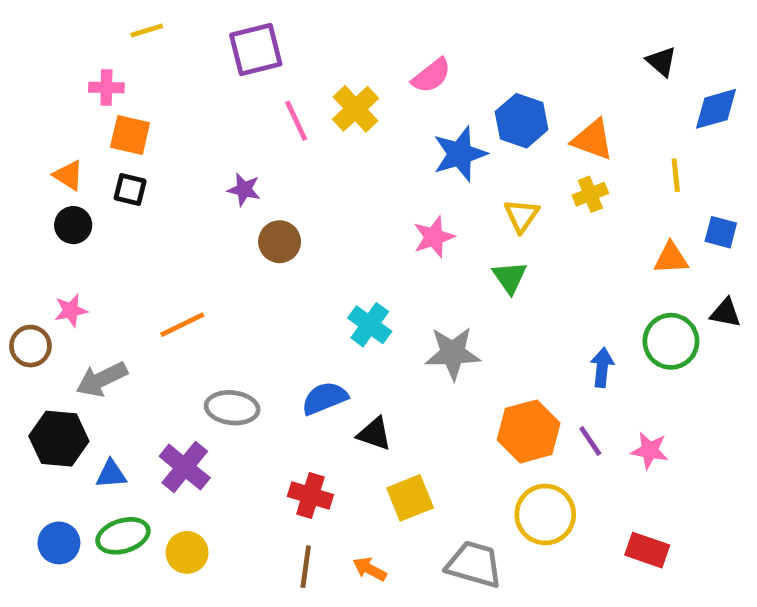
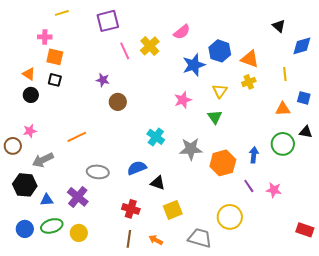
orange hexagon: (529, 431) -> (223, 163), moved
red rectangle: (647, 550) -> (305, 230), moved

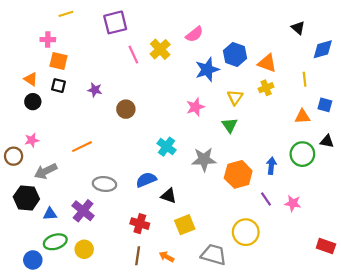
purple star: (103, 80) -> (95, 90), moved
blue circle: (25, 229) -> (33, 260), moved

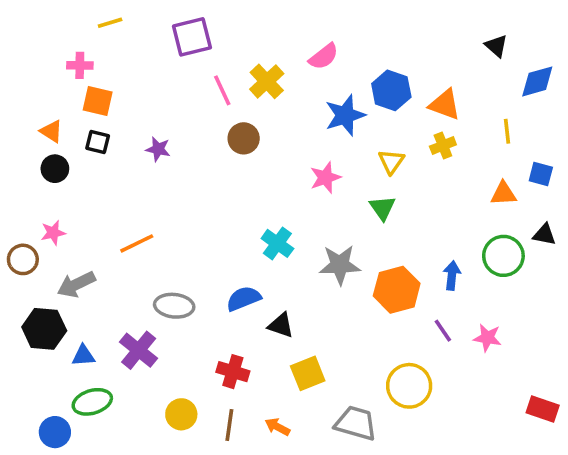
brown circle: (126, 109) -> (244, 138), moved
yellow circle: (84, 249) -> (181, 414), moved

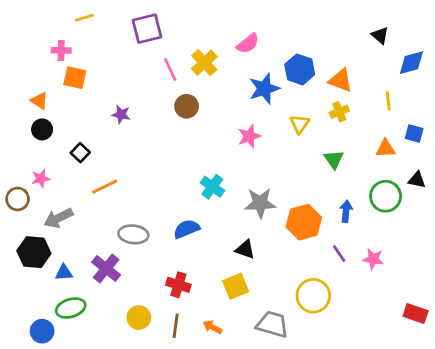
black square: (98, 142) -> (80, 153), moved, turned 30
green triangle: (382, 208) -> (334, 159), moved
black triangle: (281, 325) -> (245, 249), moved

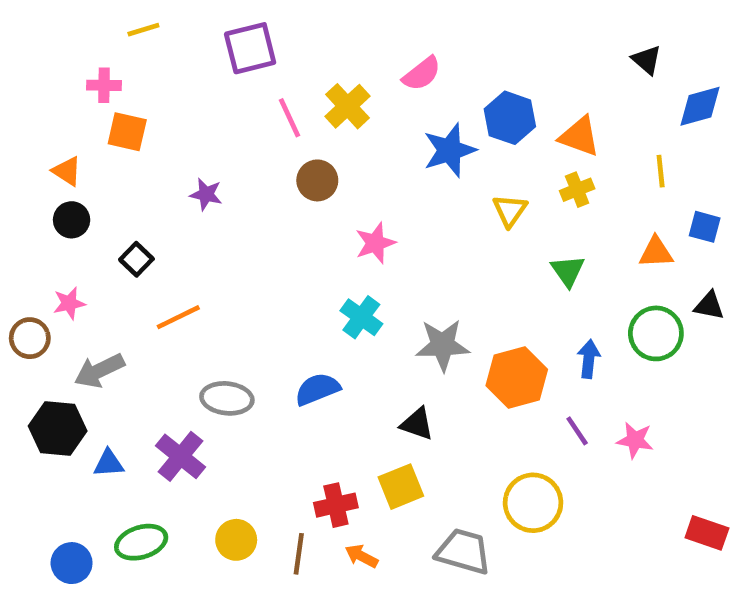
pink star: (249, 136) -> (375, 243), moved
red cross: (178, 285) -> (336, 505), moved, turned -30
green ellipse: (71, 308) -> (141, 542), moved

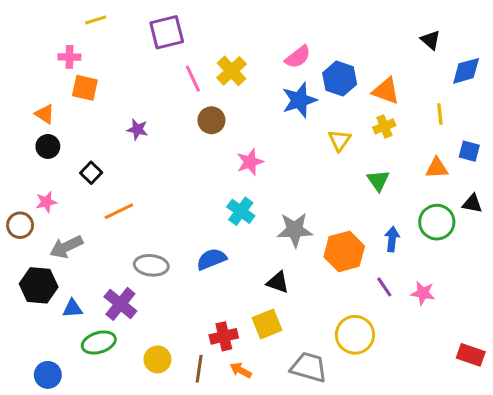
pink semicircle: (422, 74) -> (298, 57), moved
green ellipse: (141, 542) -> (99, 342), moved

